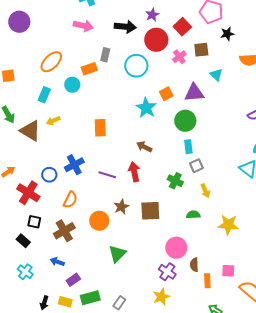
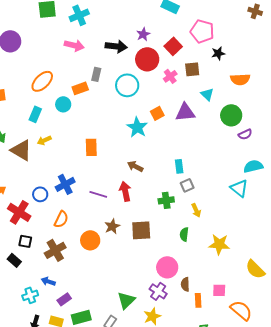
green circle: (185, 121) -> (231, 115), moved
green cross: (175, 181) -> (166, 200), turned -35
green semicircle: (193, 215) -> (184, 234), turned -80
green triangle: (117, 254) -> (126, 300), moved
cyan cross: (25, 272) -> (30, 295), moved, turned 35

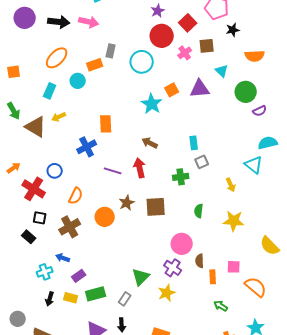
black arrow: (116, 46) -> (59, 22), moved
blue cross: (65, 184) -> (87, 147), moved
yellow arrow: (196, 210) -> (231, 185), moved

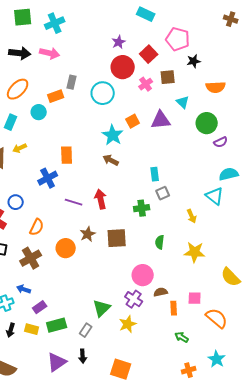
brown arrow: (150, 143) -> (111, 160), moved
brown semicircle: (200, 261) -> (161, 292), turned 80

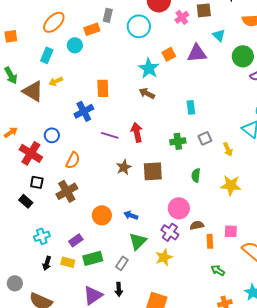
gray square: (163, 193) -> (205, 138), moved
orange circle: (66, 248) -> (102, 215), moved
blue arrow: (24, 289) -> (131, 215), moved

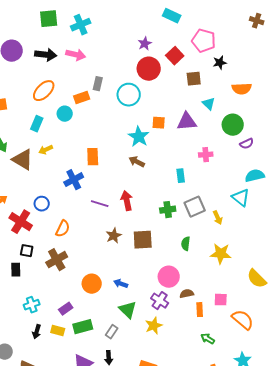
pink cross: (182, 17) -> (206, 155), moved, turned 32
orange square: (169, 54) -> (159, 123), turned 32
gray square: (205, 138) -> (195, 207), size x1.5
black rectangle: (26, 201) -> (16, 270), turned 48
green triangle: (138, 241) -> (128, 310), turned -30

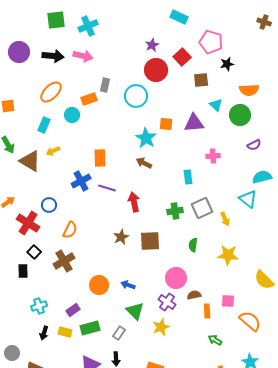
green circle: (233, 125) -> (240, 115), moved
purple line: (100, 204) -> (107, 188), moved
black square: (27, 251) -> (34, 252), turned 32

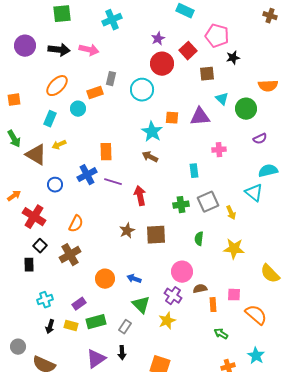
cyan cross: (88, 26) -> (112, 20), moved
orange semicircle: (249, 90) -> (268, 86), moved
blue circle: (49, 205) -> (55, 185), moved

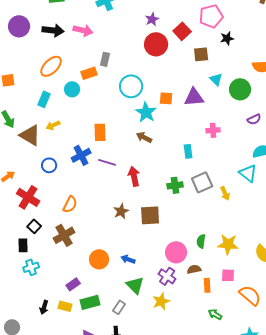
pink pentagon: (217, 36) -> (211, 16), turned -30
cyan circle: (142, 90) -> (131, 86), moved
green semicircle: (199, 239) -> (201, 241), moved
yellow star: (234, 249) -> (228, 244), moved
cyan cross: (45, 300) -> (31, 267), moved

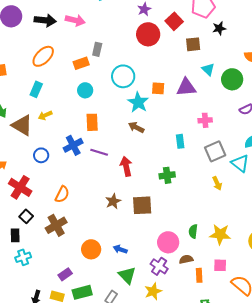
cyan circle: (72, 89) -> (85, 90), moved
gray square: (202, 182) -> (215, 151), moved

